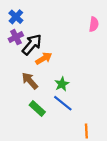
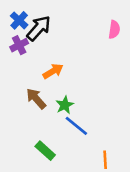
black arrow: (32, 45) -> (39, 28), moved
green star: (62, 84) -> (65, 105), moved
green rectangle: (37, 109) -> (45, 151), moved

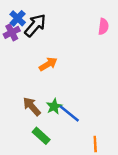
purple cross: (19, 45) -> (12, 32), moved
brown arrow: (36, 99) -> (32, 106), moved
green star: (65, 105) -> (54, 106), moved

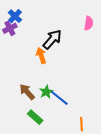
black arrow: (35, 25) -> (52, 39), moved
orange arrow: (48, 64) -> (41, 56), turned -77

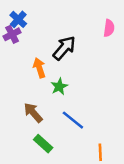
orange arrow: (41, 56) -> (39, 68), moved
green star: (46, 92) -> (59, 87), moved

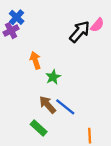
pink semicircle: (109, 28) -> (97, 25), turned 32
black arrow: (64, 48) -> (80, 32), moved
brown arrow: (33, 113) -> (48, 105), moved

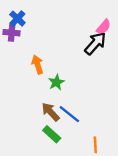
purple cross: (11, 31) -> (12, 33), turned 32
black arrow: (80, 32) -> (95, 43), moved
green rectangle: (39, 128) -> (52, 134), moved

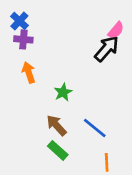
purple cross: (12, 33) -> (23, 39), moved
orange arrow: (37, 65) -> (29, 72), moved
blue line: (69, 114) -> (95, 128), moved

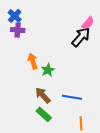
orange arrow: (29, 72) -> (33, 61), moved
blue line: (95, 128) -> (72, 97), turned -30

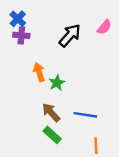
black arrow: (81, 37) -> (70, 35), moved

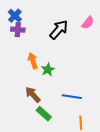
brown arrow: (51, 112) -> (33, 95), moved

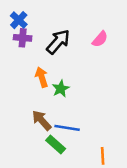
pink semicircle: (88, 23) -> (100, 39), moved
black arrow: (59, 30) -> (58, 42), moved
blue line: (72, 97) -> (67, 128), moved

